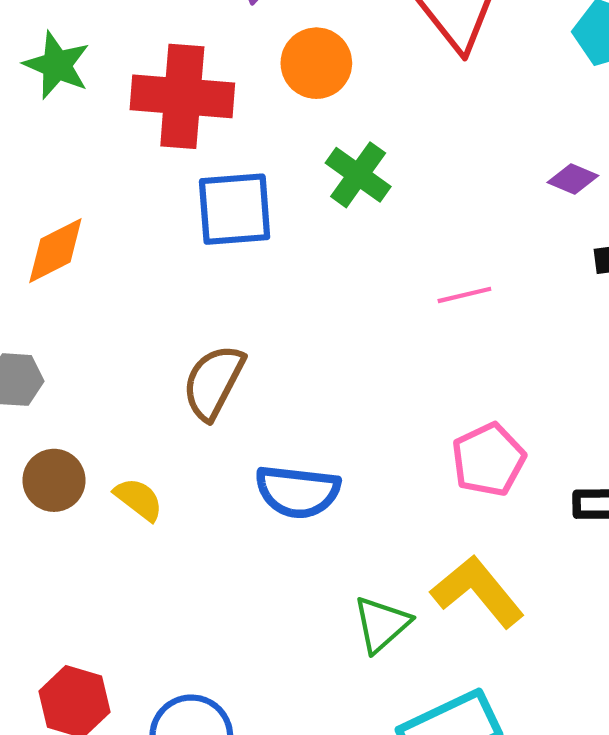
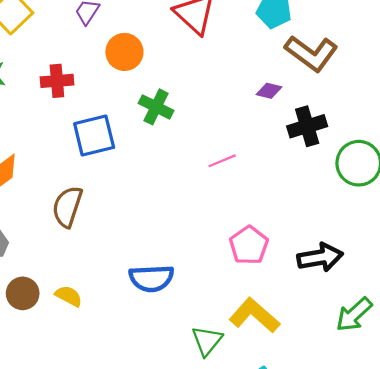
red cross: (182, 96) -> (57, 81), size x0.6
brown semicircle: (213, 382) -> (67, 207), moved

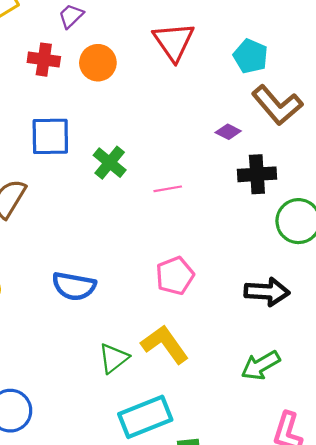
red cross: (57, 81) -> (44, 60), moved
green cross: (156, 107) -> (110, 163), moved
black arrow: (320, 257) -> (267, 292), moved

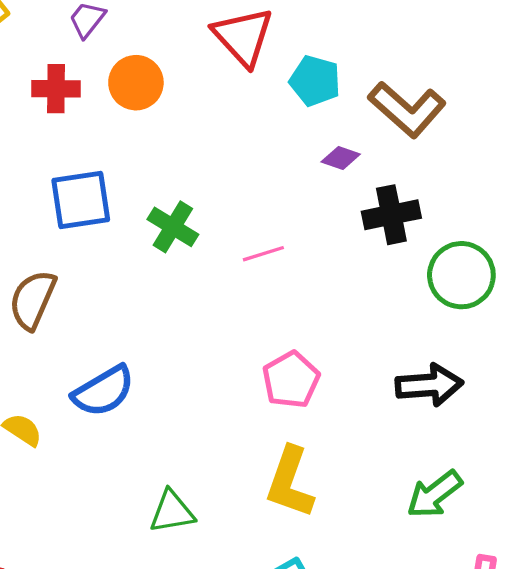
cyan pentagon: (250, 56) -> (315, 81), moved
blue semicircle: (74, 286) -> (103, 391), moved, turned -33
yellow L-shape: (165, 344) -> (290, 482), turned -117
green triangle: (114, 358) -> (172, 512), moved, turned 36

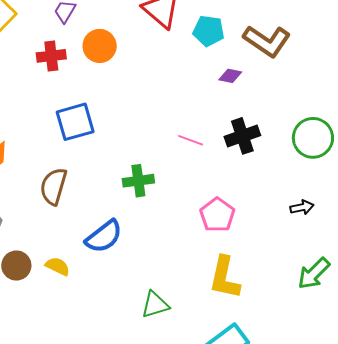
black cross: (391, 215) -> (242, 136), moved
green cross: (173, 227) -> (138, 181), moved, turned -32
pink line: (263, 254) -> (191, 140), turned 45
black arrow: (429, 385) -> (302, 207), size x0.6

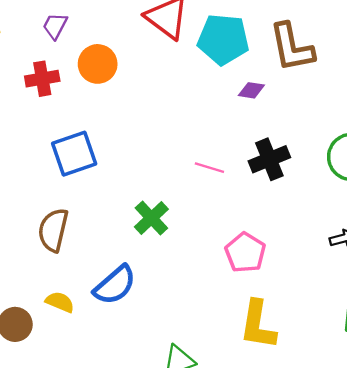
cyan pentagon: (209, 31) -> (223, 39), size x1.4
brown L-shape: (267, 41) -> (292, 47), turned 48
green cross: (138, 181) -> (151, 218), turned -32
yellow semicircle: (58, 266) -> (60, 302), moved

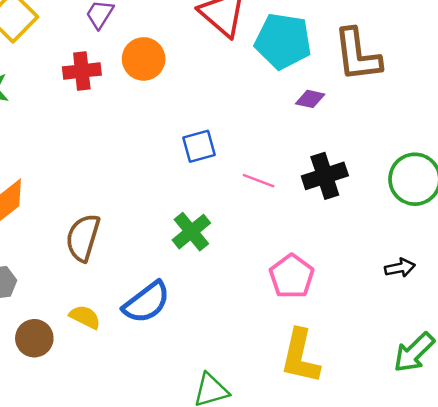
blue square: (74, 154) -> (199, 146), moved, size x0.7

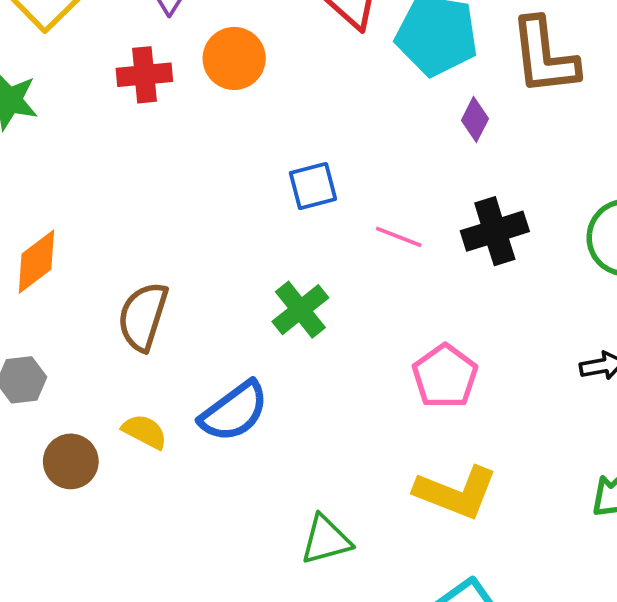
purple diamond: (310, 99) -> (475, 119), turned -76
yellow L-shape: (300, 356) -> (456, 492), turned -82

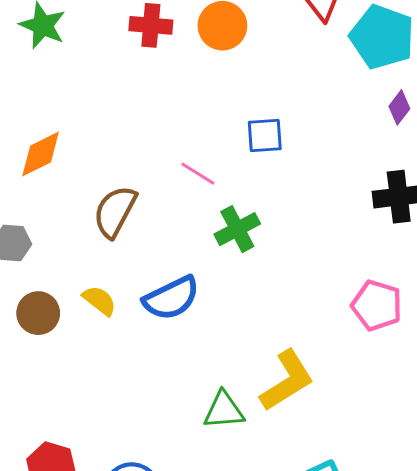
pink line: (399, 237) -> (198, 174), moved
pink pentagon: (445, 376) -> (377, 305), moved, turned -30
yellow L-shape: (456, 492) -> (287, 381), moved, turned -64

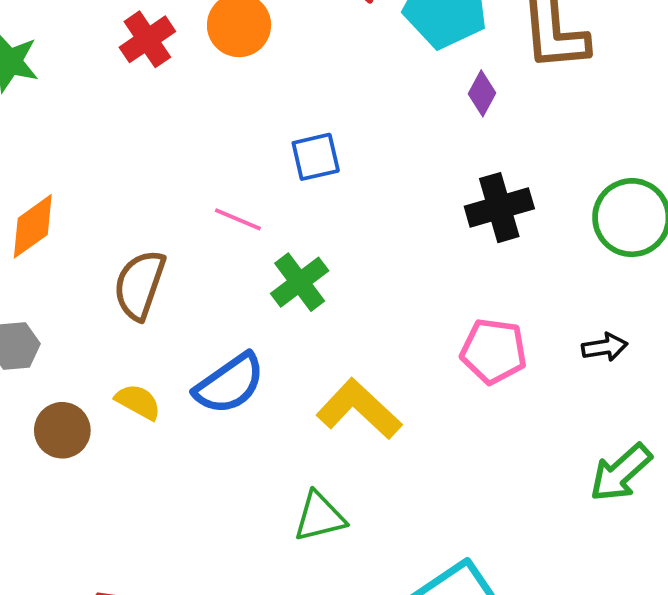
red cross: (151, 25) -> (147, 39), turned -30
yellow L-shape: (287, 381) -> (359, 409), moved, turned -96

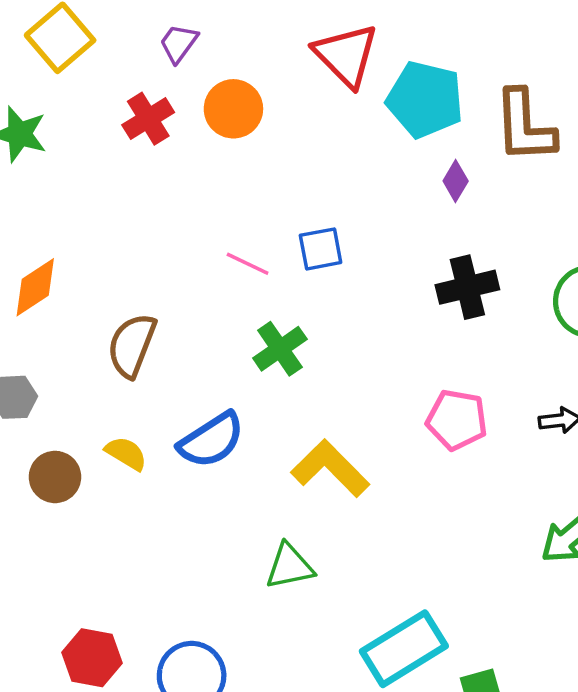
blue square: (316, 157) -> (321, 249), moved
pink line: (238, 219) -> (248, 264), moved

